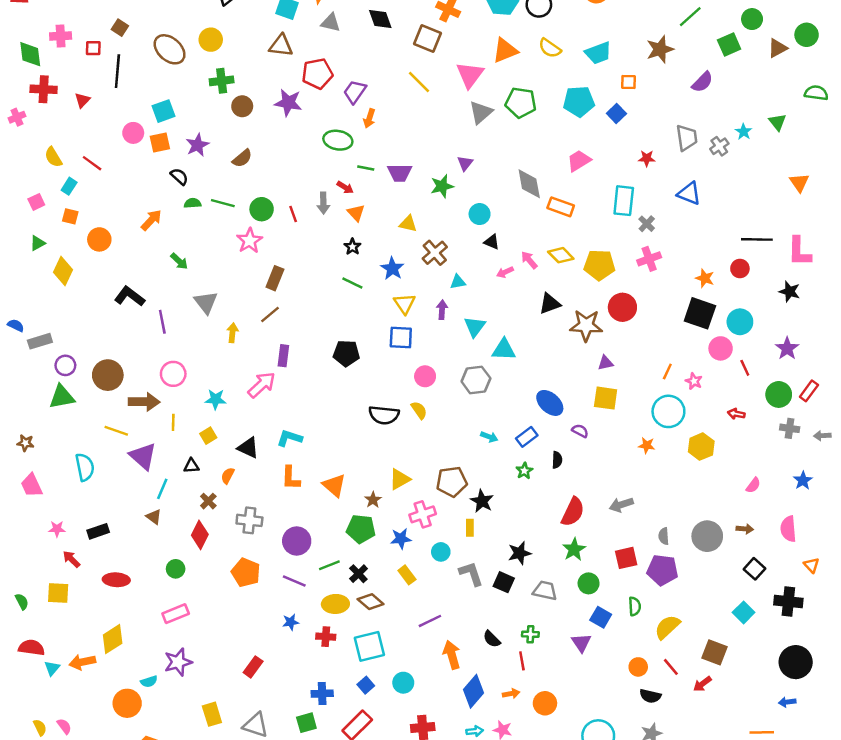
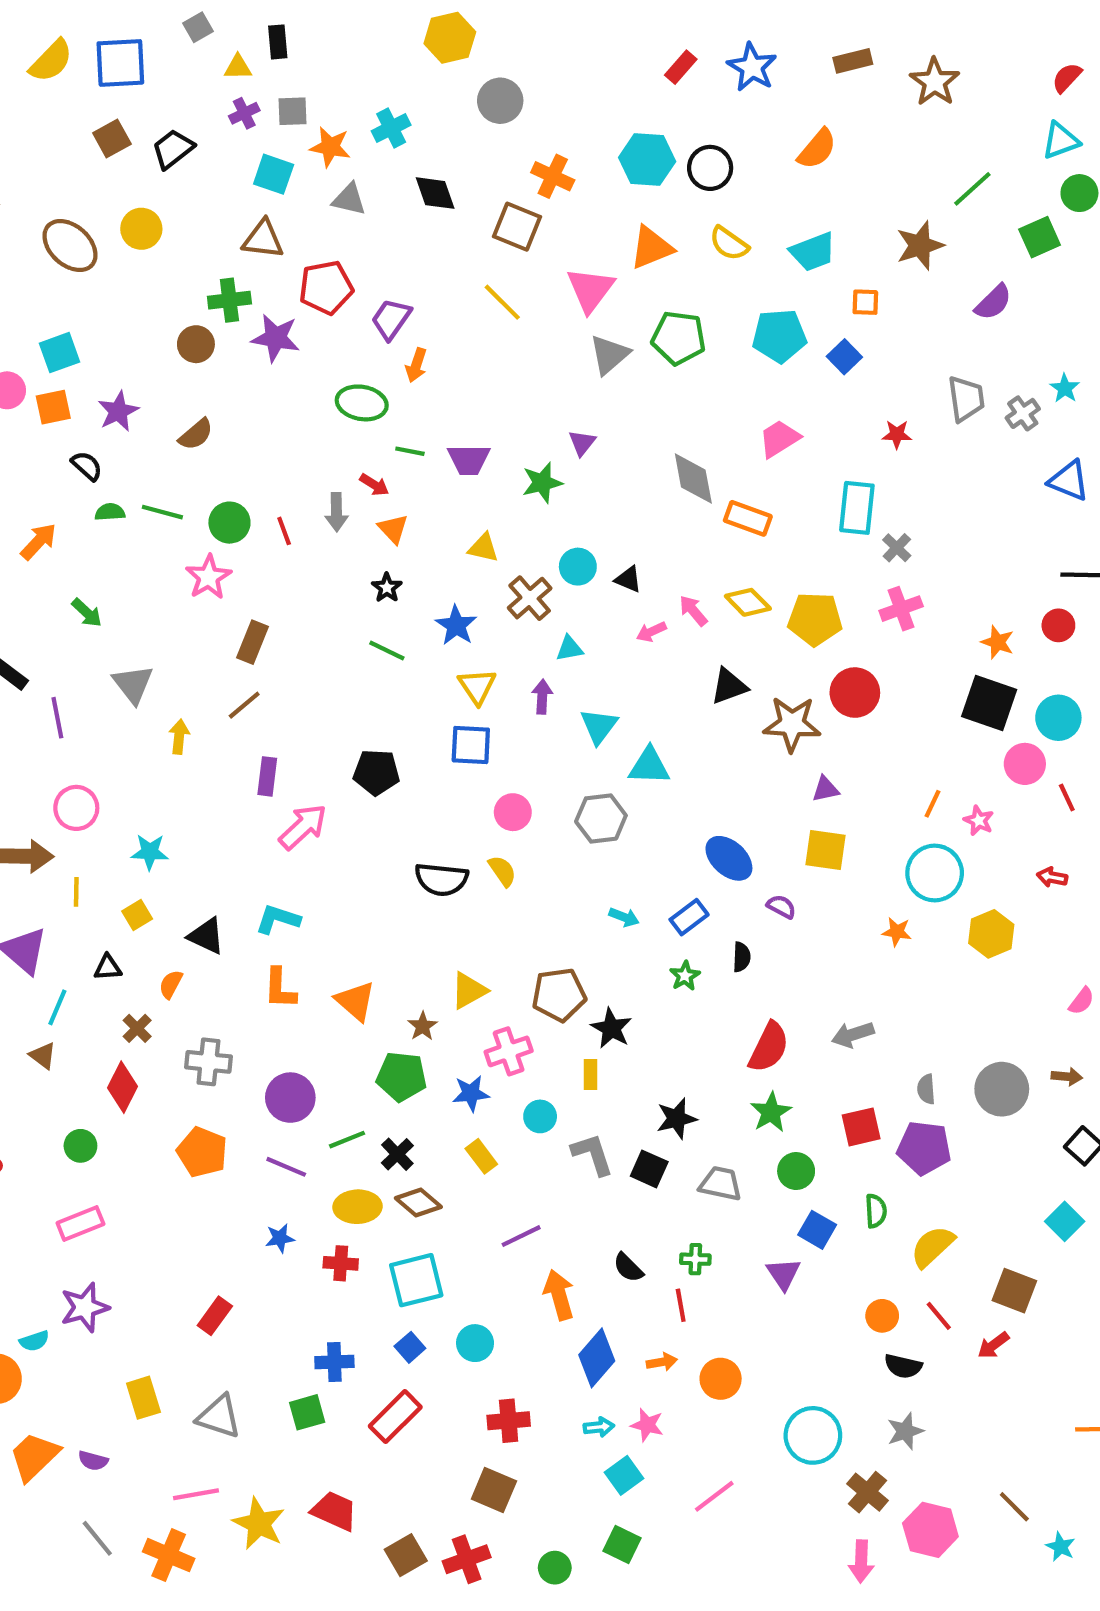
green cross: (222, 81) -> (229, 300), moved
blue triangle: (689, 193) -> (1069, 481), moved
cyan circle: (480, 214) -> (578, 567), moved
pink arrow: (262, 385) -> (303, 827), moved

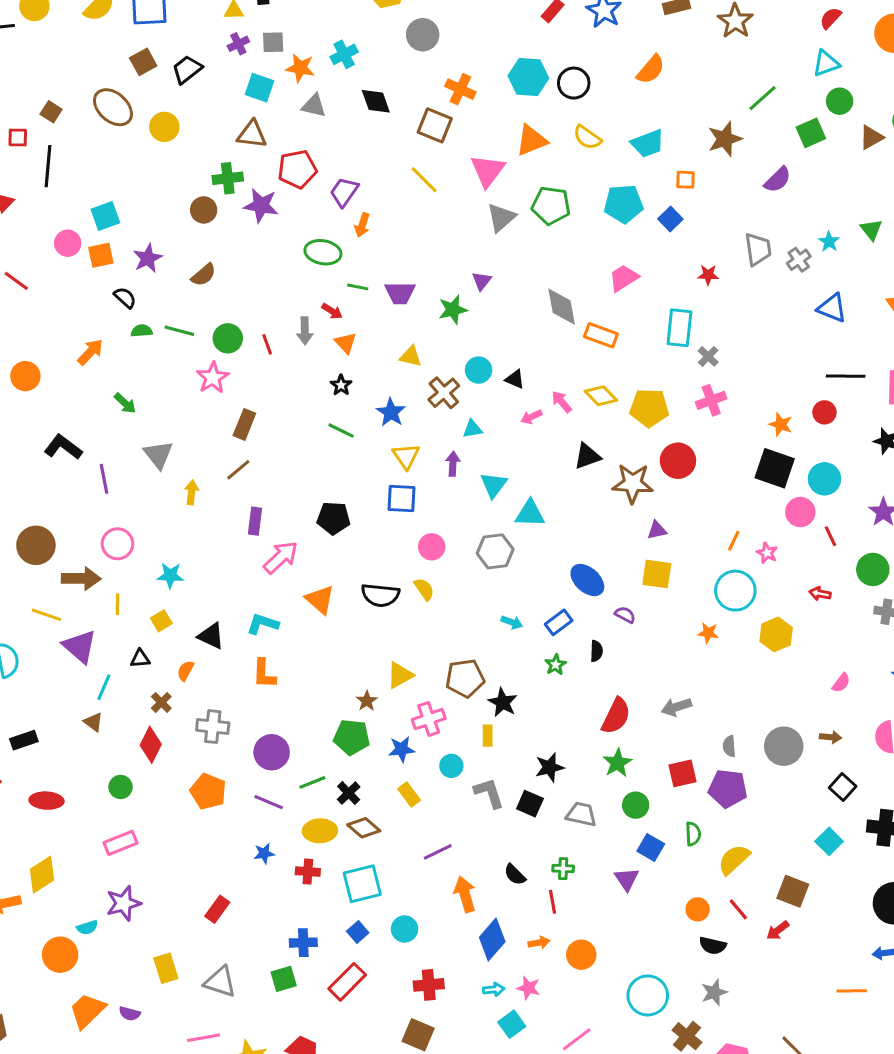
brown ellipse: (70, 246) -> (113, 107), moved
orange triangle: (355, 1001) -> (320, 600), moved

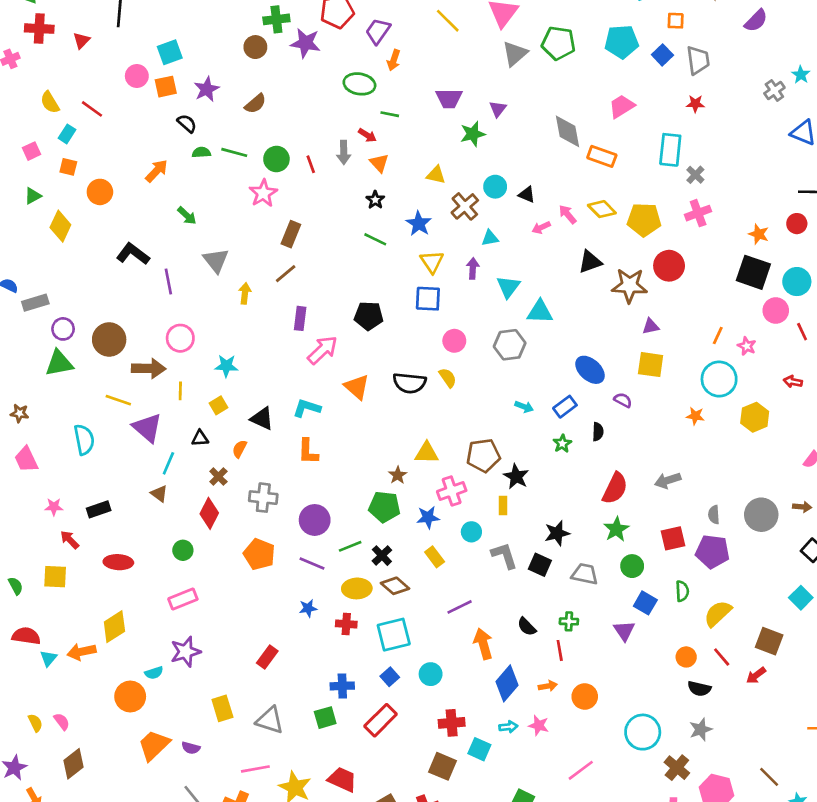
gray trapezoid: (758, 249) -> (698, 60), moved
purple trapezoid: (400, 293) -> (449, 98), moved
yellow triangle: (400, 675) -> (427, 453), turned 30
cyan square: (512, 1024) -> (479, 749), moved, turned -30

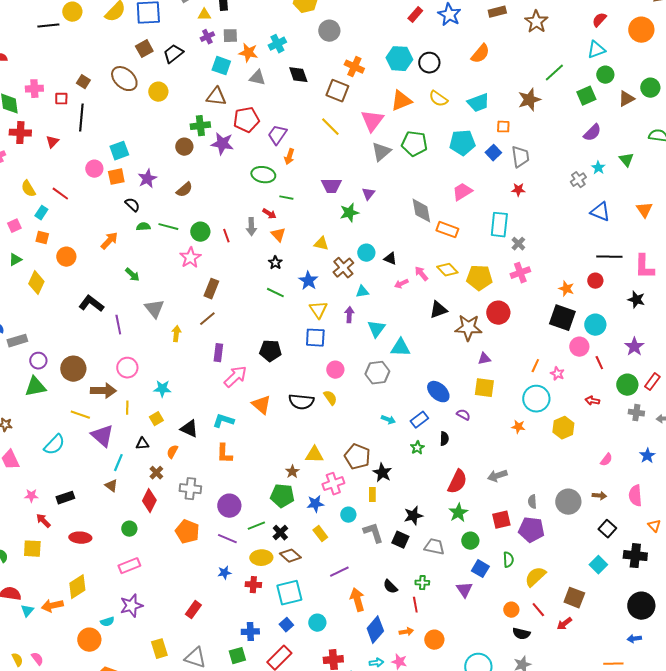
purple semicircle: (756, 21) -> (592, 133), moved
cyan semicircle: (84, 440) -> (54, 445), turned 55
brown pentagon: (483, 455) -> (357, 457), turned 30

